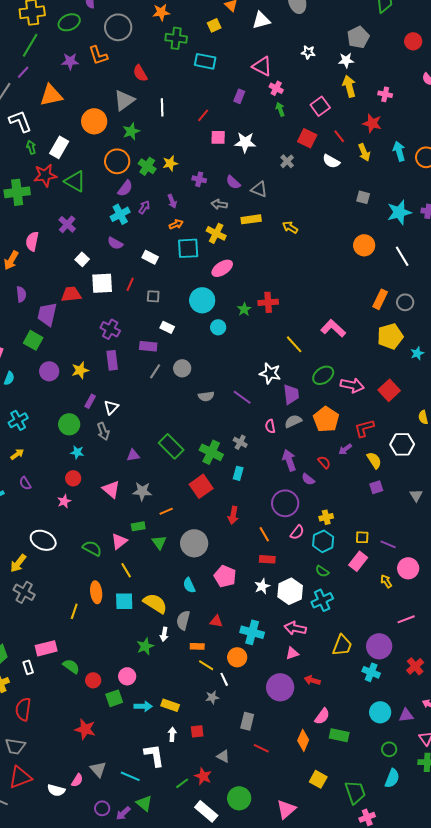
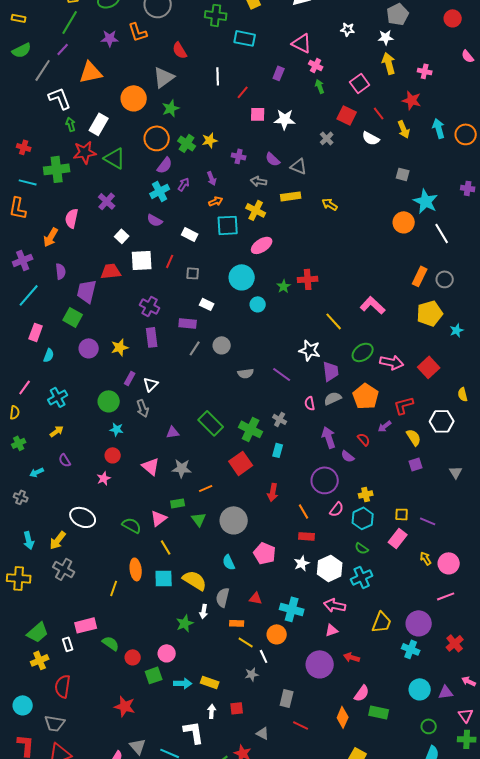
white line: (162, 107) -> (218, 76), moved
cyan star: (399, 212) -> (426, 201), moved, turned -30
pink circle: (408, 568) -> (449, 563), moved

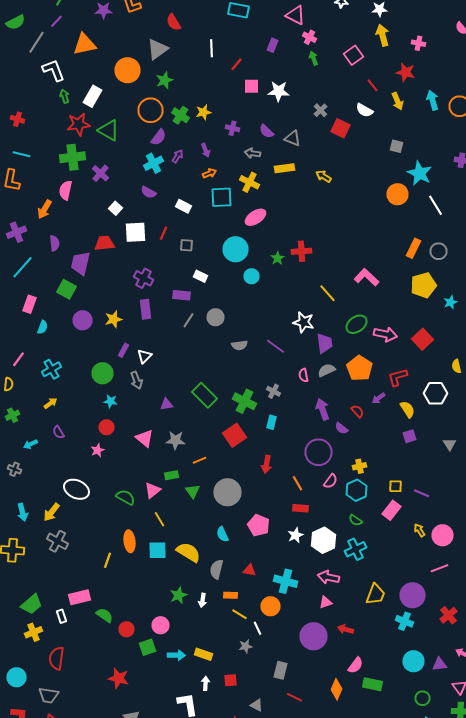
red square: (347, 115) -> (340, 128), moved
green cross: (57, 169) -> (72, 157), moved
white arrow: (204, 611) -> (202, 600), moved

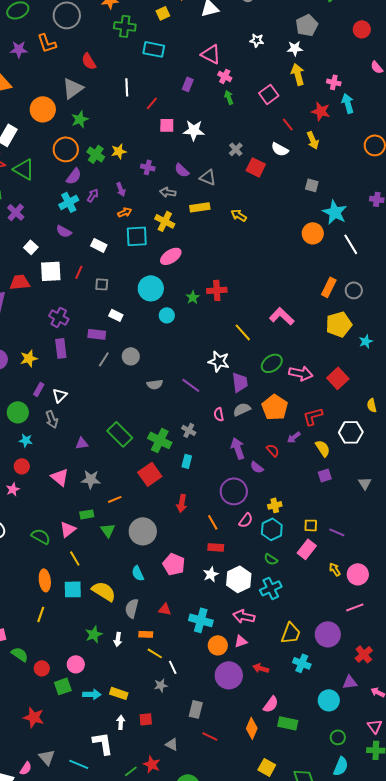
cyan arrow: (432, 100) -> (348, 103), moved
yellow line: (108, 560) -> (41, 614), moved
orange circle: (270, 606) -> (218, 645), moved
cyan cross: (404, 621) -> (302, 663), moved
purple triangle: (440, 664) -> (350, 682), moved

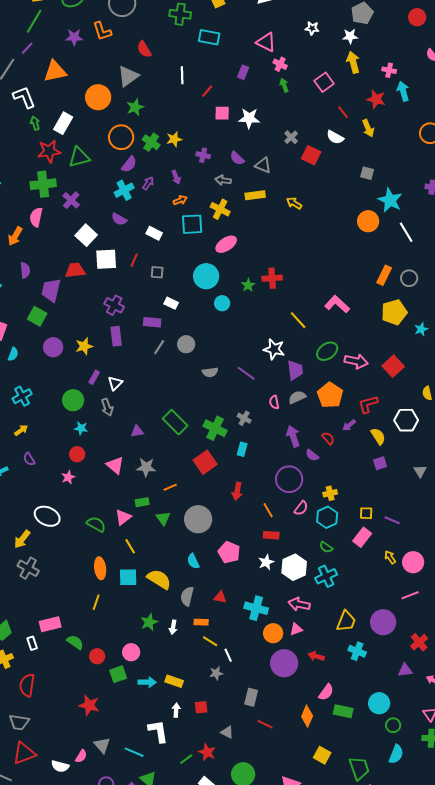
green triangle: (24, 169) -> (79, 157), turned -45
white square: (31, 247) -> (86, 235), size x1.5
cyan circle: (329, 700) -> (379, 703), moved

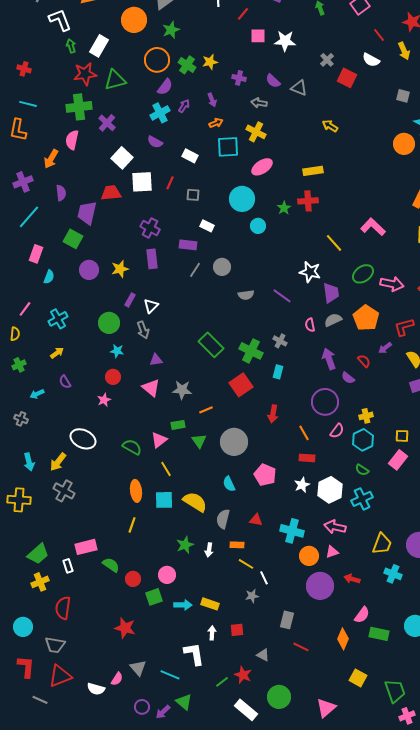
yellow rectangle: (255, 195) -> (313, 171), moved
purple triangle: (137, 431) -> (156, 360), moved

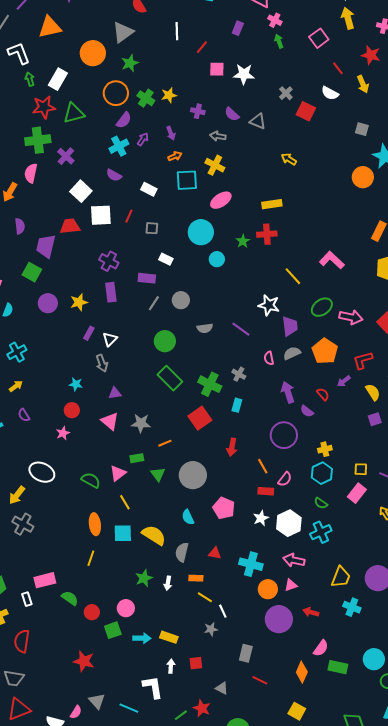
green circle: (109, 323) -> (165, 341), moved
pink semicircle: (337, 431) -> (285, 479), moved
yellow square: (358, 678) -> (297, 711), moved

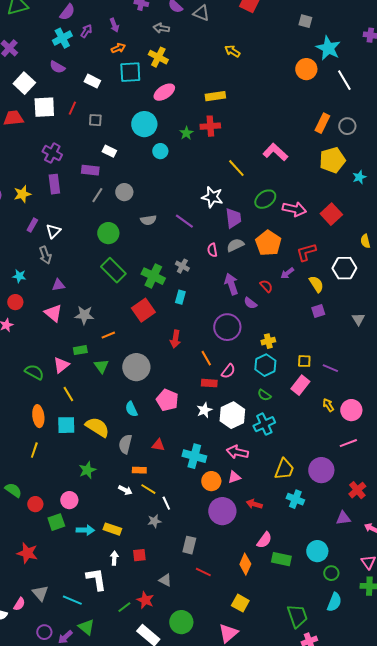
white arrow: (168, 583) -> (125, 490), moved, turned -72

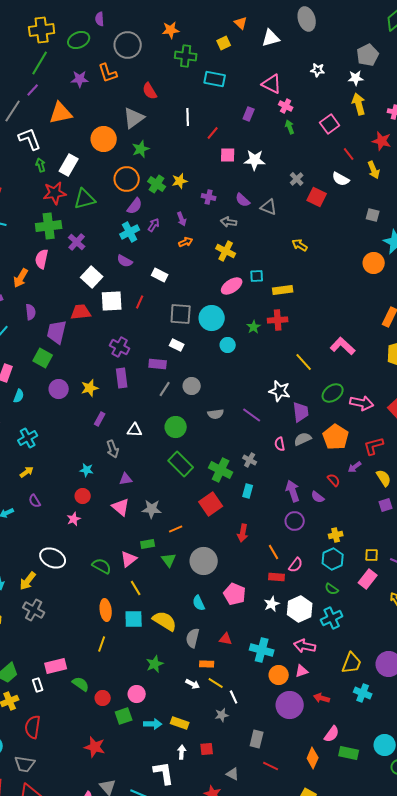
cyan square: (130, 72) -> (257, 276), moved, size x0.6
gray square: (95, 120) -> (181, 314), moved, size x1.6
white triangle: (53, 231) -> (135, 430), moved, turned 49
purple arrow: (231, 284) -> (293, 491), moved
purple circle: (227, 327) -> (295, 521), size x0.7

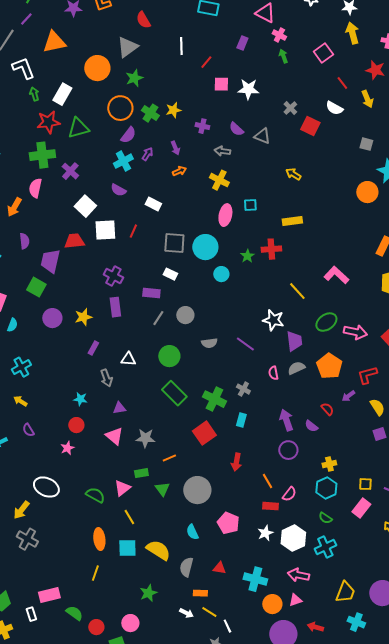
pink ellipse: (232, 286) -> (225, 215), turned -45
yellow rectangle: (283, 290) -> (292, 221), moved
yellow arrow: (27, 472) -> (20, 401), turned -112

